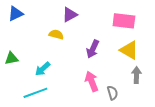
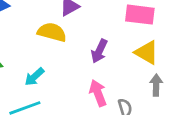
yellow semicircle: (56, 34) -> (52, 32), size x1.5

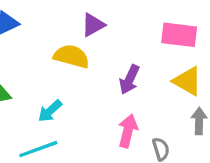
pink arrow: (98, 93) -> (128, 131), turned 35

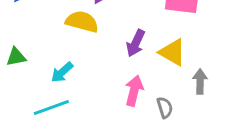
yellow triangle: (187, 81) -> (172, 52), moved

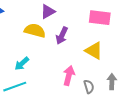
purple arrow: (136, 43) -> (62, 36), moved
gray arrow: (200, 81) -> (112, 82), moved

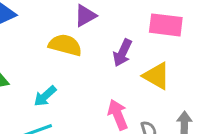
purple arrow: (62, 36) -> (122, 53), moved
pink arrow: (69, 76) -> (118, 115), turned -36

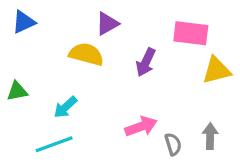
yellow triangle: (156, 76) -> (217, 70), moved, turned -44
pink arrow: (118, 115) -> (141, 126), turned 92

